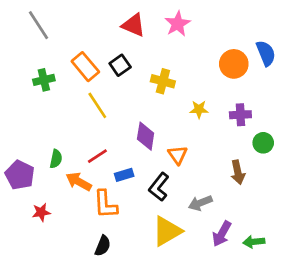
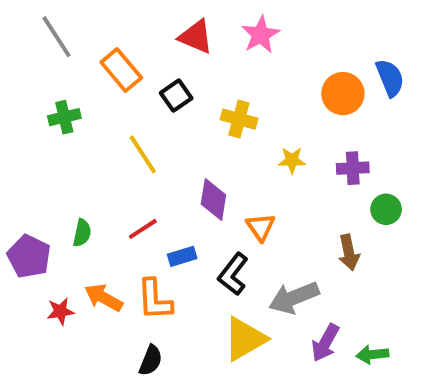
orange rectangle: (85, 67) -> (121, 70), moved
orange arrow: (79, 182) -> (104, 298), moved
gray arrow: (200, 203) -> (294, 298), size x1.4

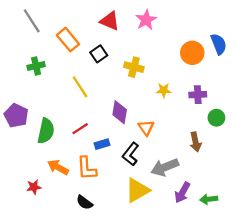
green semicircle: (82, 233) -> (46, 131), size x1.6
purple pentagon: (29, 256) -> (16, 116), moved
red star: (60, 311) -> (34, 187), moved
black semicircle: (151, 360) -> (84, 202), turned 105

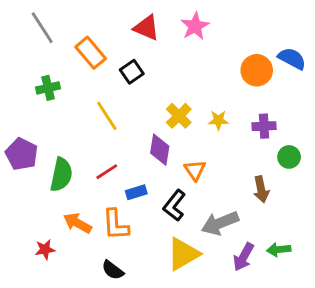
blue semicircle: (219, 44) -> (292, 59), turned -40
yellow cross: (134, 67) -> (179, 116), moved, turned 30
green arrow: (209, 199) -> (279, 250), moved

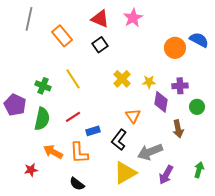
gray line: (42, 28) -> (29, 19), turned 45
black square: (132, 72) -> (100, 45), moved
green cross: (48, 88) -> (43, 86), moved, turned 35
purple diamond: (160, 150) -> (161, 102), moved
green arrow: (279, 250) -> (199, 170), moved, turned 112

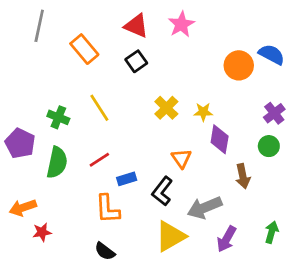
purple cross: (180, 86) -> (274, 113), moved, turned -35
orange arrow: (53, 152) -> (23, 208), moved, turned -48

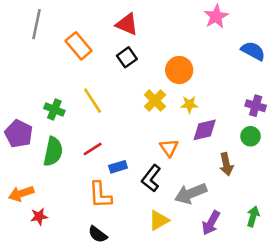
pink star: (181, 24) -> (216, 17), moved
orange circle: (239, 65) -> (179, 70), moved
purple cross: (274, 113) -> (256, 106), turned -36
purple diamond: (220, 139) -> (205, 130), turned 68
yellow triangle: (170, 236) -> (159, 220), size x0.7

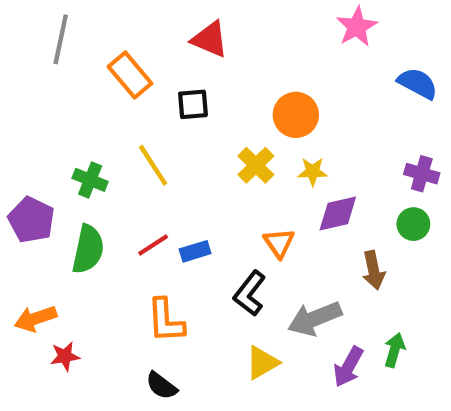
black square: (127, 57) -> (193, 104), moved, turned 30
blue rectangle: (118, 167) -> (195, 251), moved
green arrow: (253, 216) -> (394, 350), moved

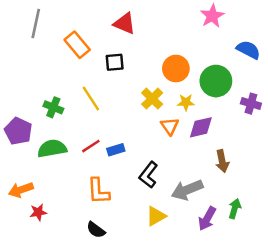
green circle: (413, 224) -> (216, 81), moved, size x1.6
orange triangle: (279, 243) -> (170, 126), moved
green semicircle: (88, 249) -> (52, 149), turned -112

